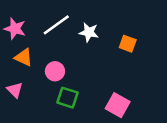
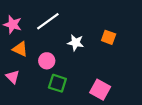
white star: (89, 32) -> (76, 43), moved

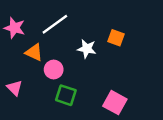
orange square: (109, 37) -> (116, 38), moved
orange triangle: (20, 49) -> (34, 52), moved

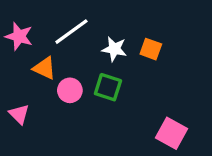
white star: (87, 49) -> (114, 49), moved
green square: (66, 95) -> (108, 87), moved
pink square: (115, 103) -> (172, 133), moved

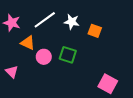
white star: (114, 49) -> (72, 22), moved

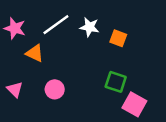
green square: (68, 55) -> (116, 82), moved
pink circle: (44, 57) -> (55, 89), moved

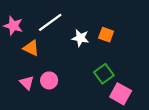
white star: (90, 27) -> (80, 38), moved
green square: (116, 82) -> (104, 74), turned 36
pink triangle: (15, 89) -> (27, 83), moved

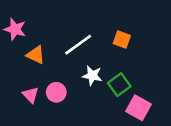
white line: (50, 22) -> (78, 45), moved
white star: (80, 38) -> (92, 76), moved

